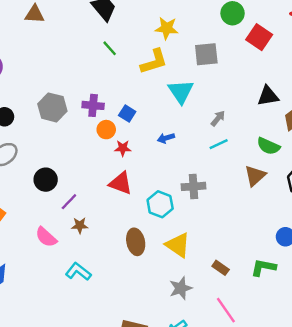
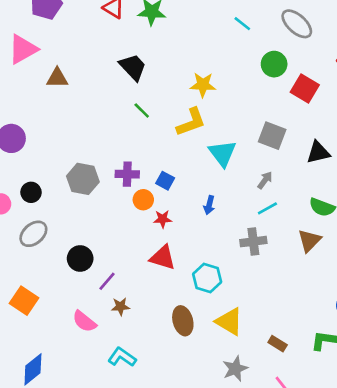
gray square: (206, 54) -> (272, 136), moved, turned 30
blue arrow: (166, 138) -> (209, 205), turned -56
gray cross: (193, 186) -> (253, 242), moved

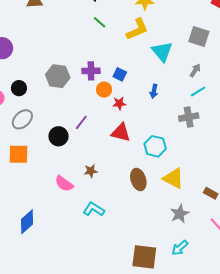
purple line: (107, 281) -> (81, 122), moved
orange square: (24, 301) -> (19, 154), moved, turned -30

